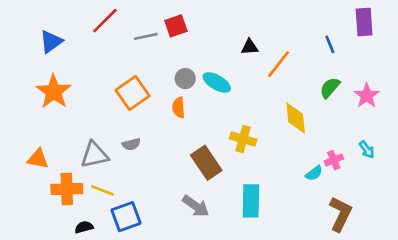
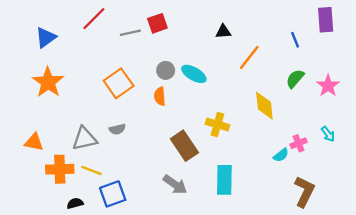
black triangle: (250, 47) -> (223, 32), moved

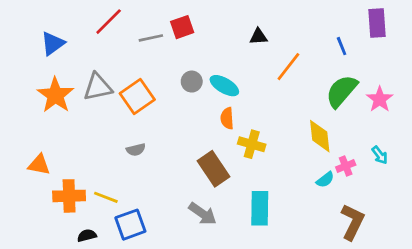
green semicircle: (295, 79) -> (342, 91), size x1.5
orange semicircle: (160, 96) -> (227, 118), moved
yellow diamond: (264, 106) -> (320, 136), moved
gray triangle: (84, 139) -> (98, 87), moved

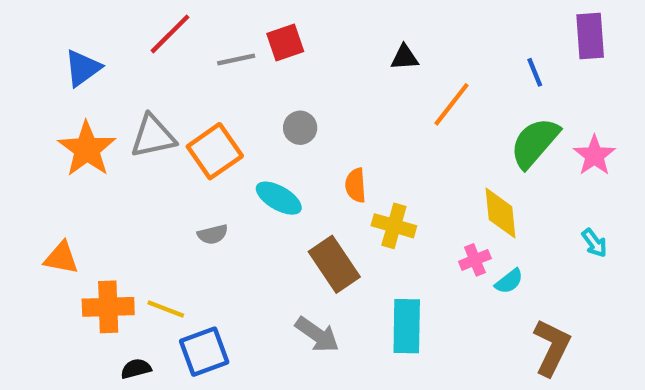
cyan ellipse: (224, 86) -> (279, 198), moved
pink cross: (346, 166) -> (475, 260), moved

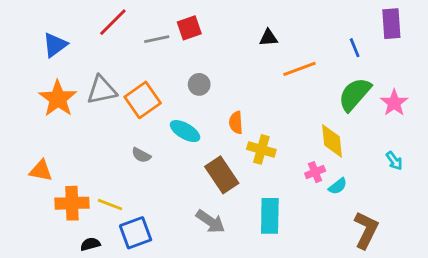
orange line: (452, 104) -> (300, 69), turned 32
gray semicircle: (213, 234) -> (141, 155), turned 42

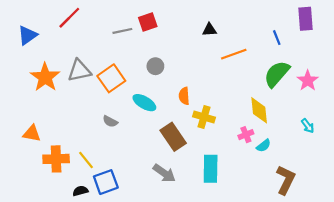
red line: (113, 22) -> (69, 18), moved
blue triangle: (55, 45) -> (27, 35), moved
yellow line: (110, 205) -> (86, 160), turned 30
black semicircle: (90, 244) -> (80, 191), moved

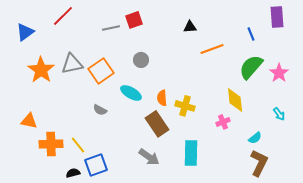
orange semicircle: (184, 96) -> (162, 98), moved
cyan semicircle: (264, 146) -> (255, 138), moved

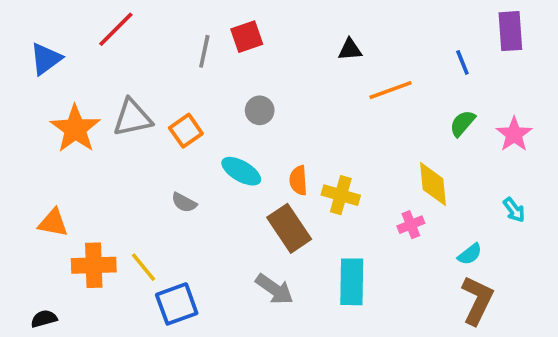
gray line: (111, 28) -> (204, 51), turned -66
green semicircle: (251, 67) -> (462, 123), size x0.6
orange square: (101, 71) -> (186, 131), size x0.7
black semicircle: (73, 173) -> (44, 319), moved

